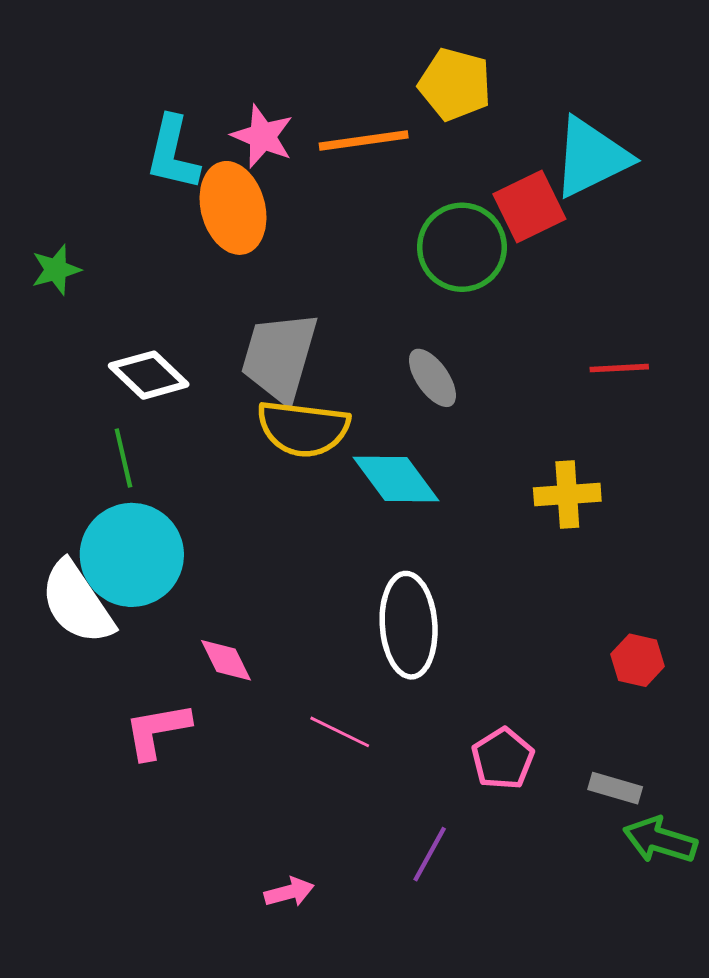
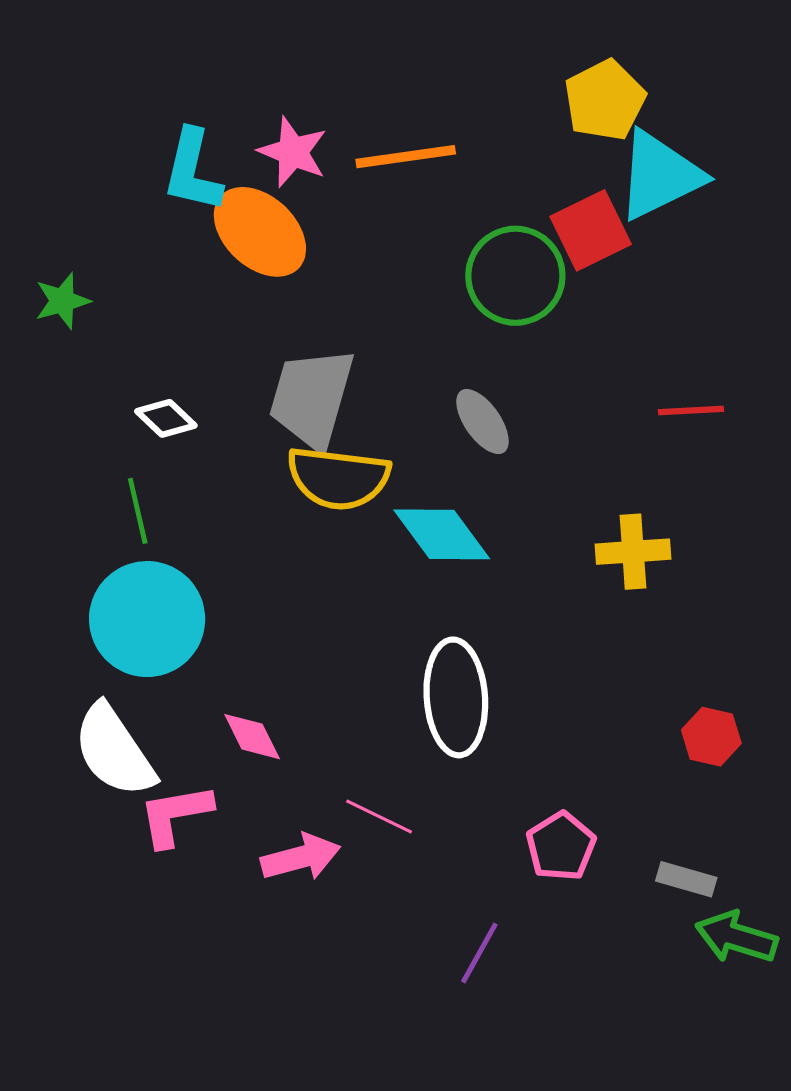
yellow pentagon: (455, 84) -> (605, 100), moved, turned 30
orange ellipse: (233, 208) -> (260, 232), turned -32
white diamond: (149, 375) -> (166, 418), size x0.7
white semicircle: (77, 603) -> (114, 751), moved
pink arrow: (289, 892) -> (301, 857), moved, size x1.4

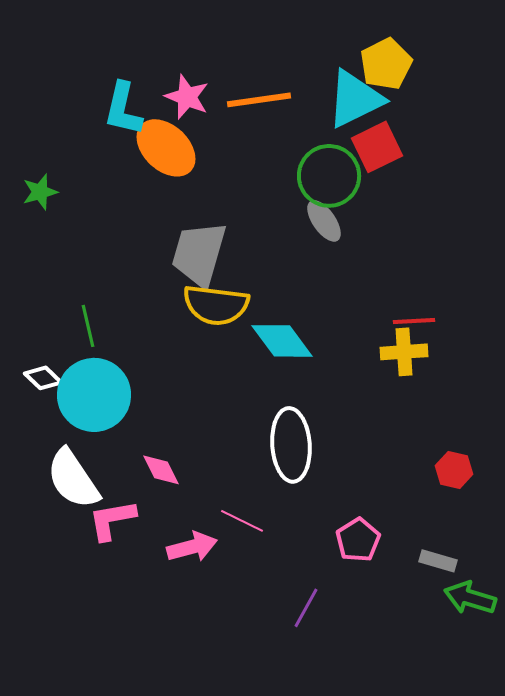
cyan triangle: (660, 175) -> (355, 99), moved
red line: (691, 411) -> (414, 321), moved
white diamond: (166, 418) -> (43, 378), moved
gray ellipse: (482, 422) -> (324, 221), moved

